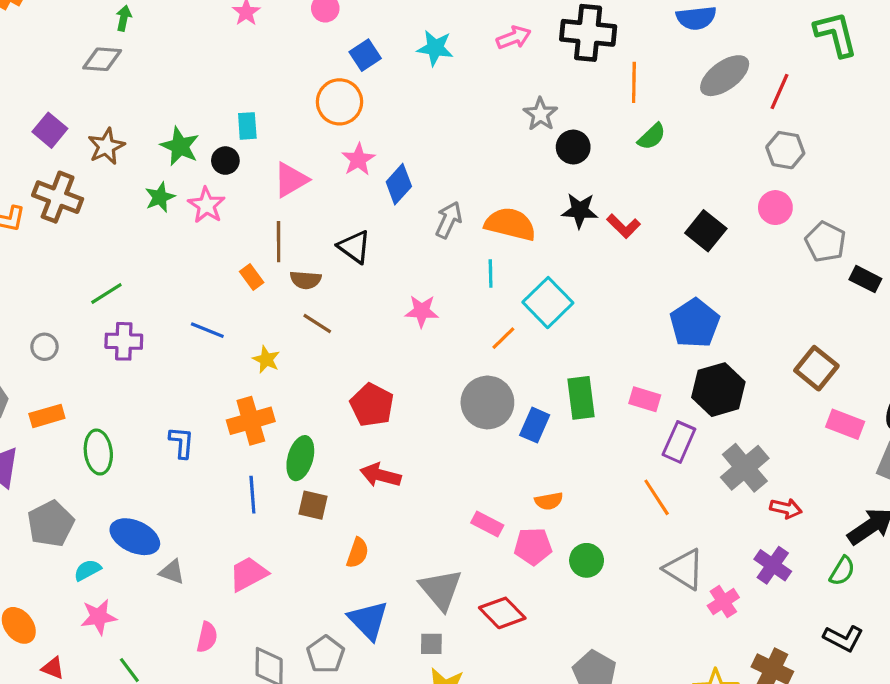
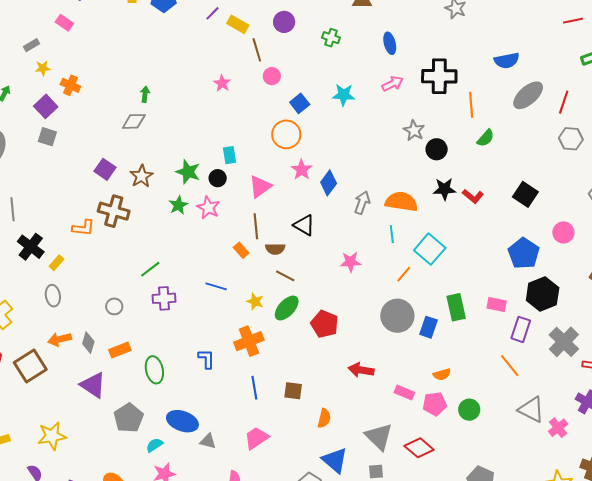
pink circle: (775, 208) -> (563, 232), moved
green ellipse: (300, 458) -> (287, 308), moved, turned 32
red arrow: (381, 475) -> (361, 370), moved

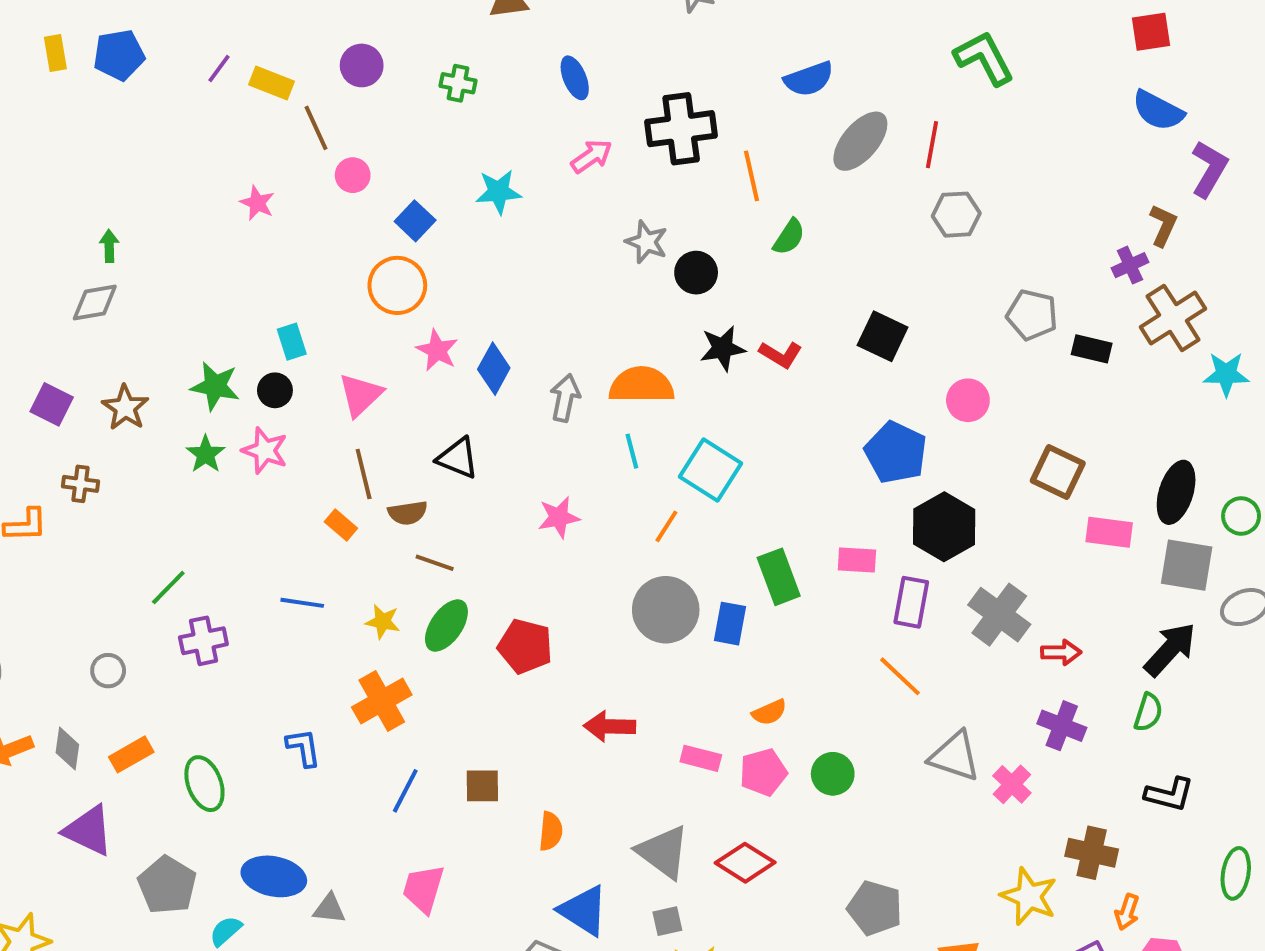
brown cross: (114, 211) -> (80, 484), size x0.6
blue line: (254, 388) -> (405, 791), turned 45
pink trapezoid: (256, 438) -> (423, 889), turned -32

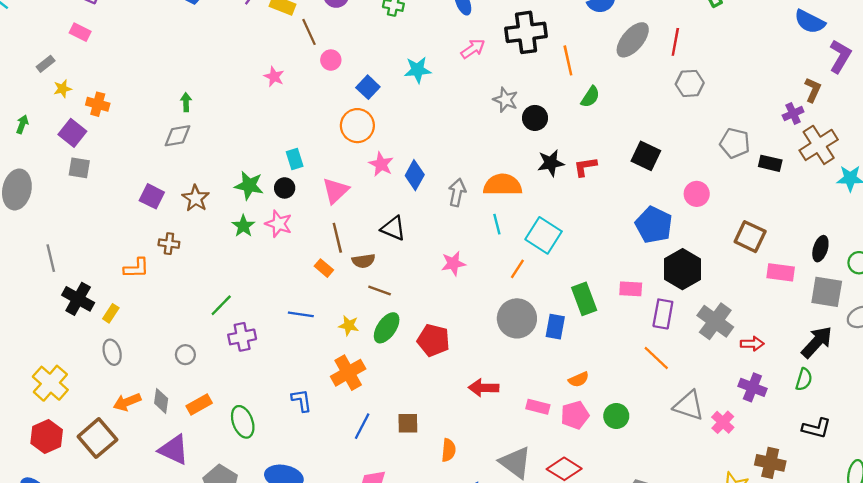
red L-shape: (781, 355) -> (585, 167), turned 140
black ellipse: (1176, 492) -> (820, 249), size x0.7

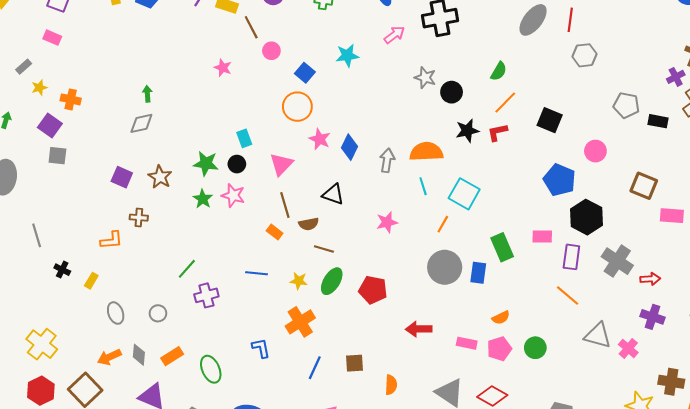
orange line: (568, 60) -> (505, 103), moved, turned 60
black cross: (78, 299) -> (62, 270), size x0.6
gray ellipse: (112, 352) -> (116, 313), moved

